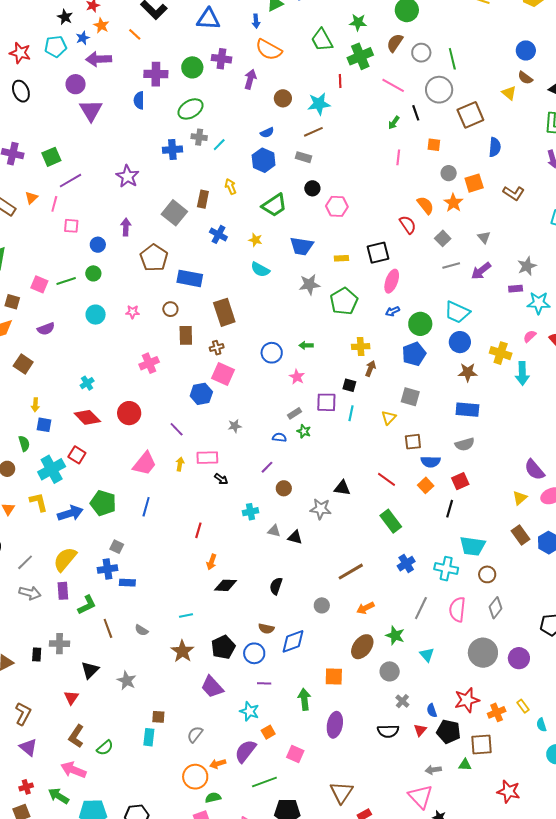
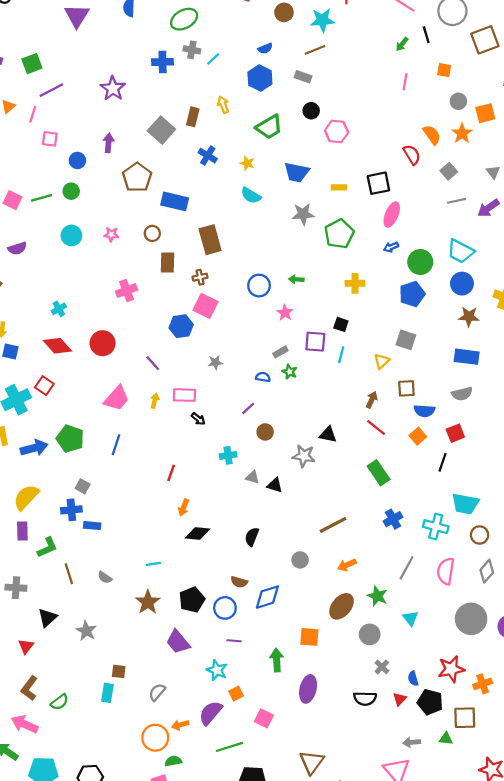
brown arrow: (370, 368) -> (372, 400), moved

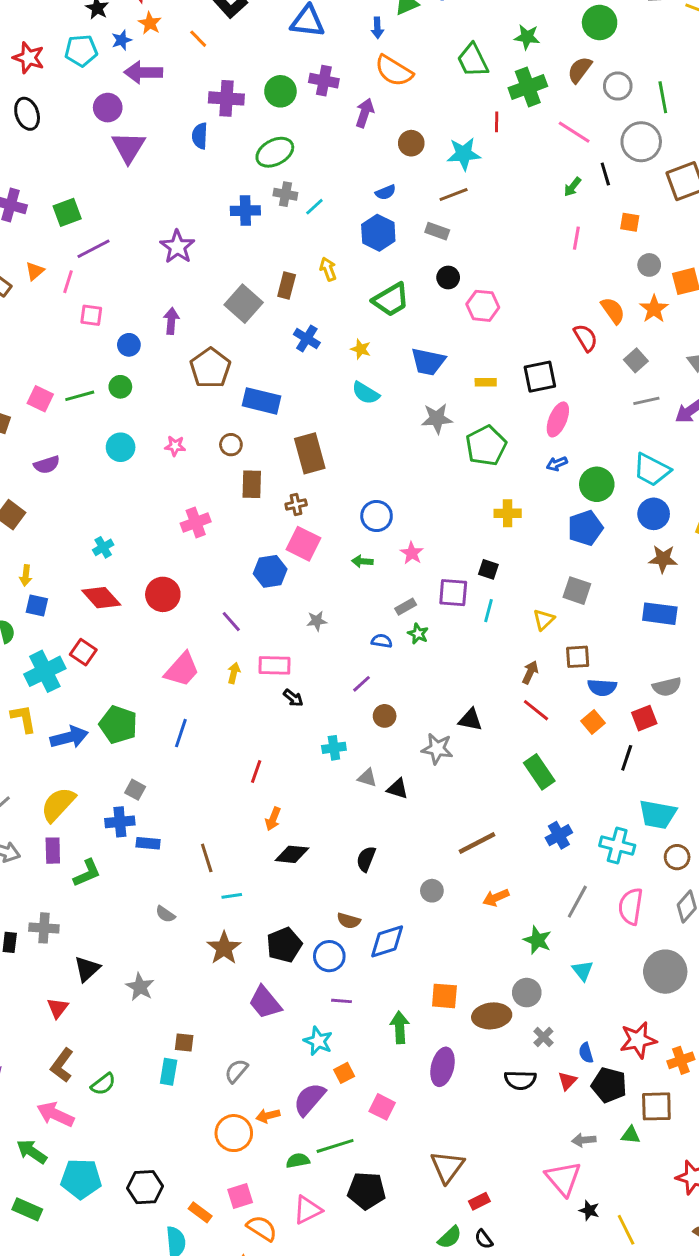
green arrow: (296, 279) -> (362, 561), moved
gray semicircle: (462, 394) -> (667, 687), moved
brown line: (69, 574) -> (207, 858), moved
brown ellipse: (342, 606) -> (492, 1016), moved, turned 44
green semicircle: (173, 761) -> (298, 1161), moved

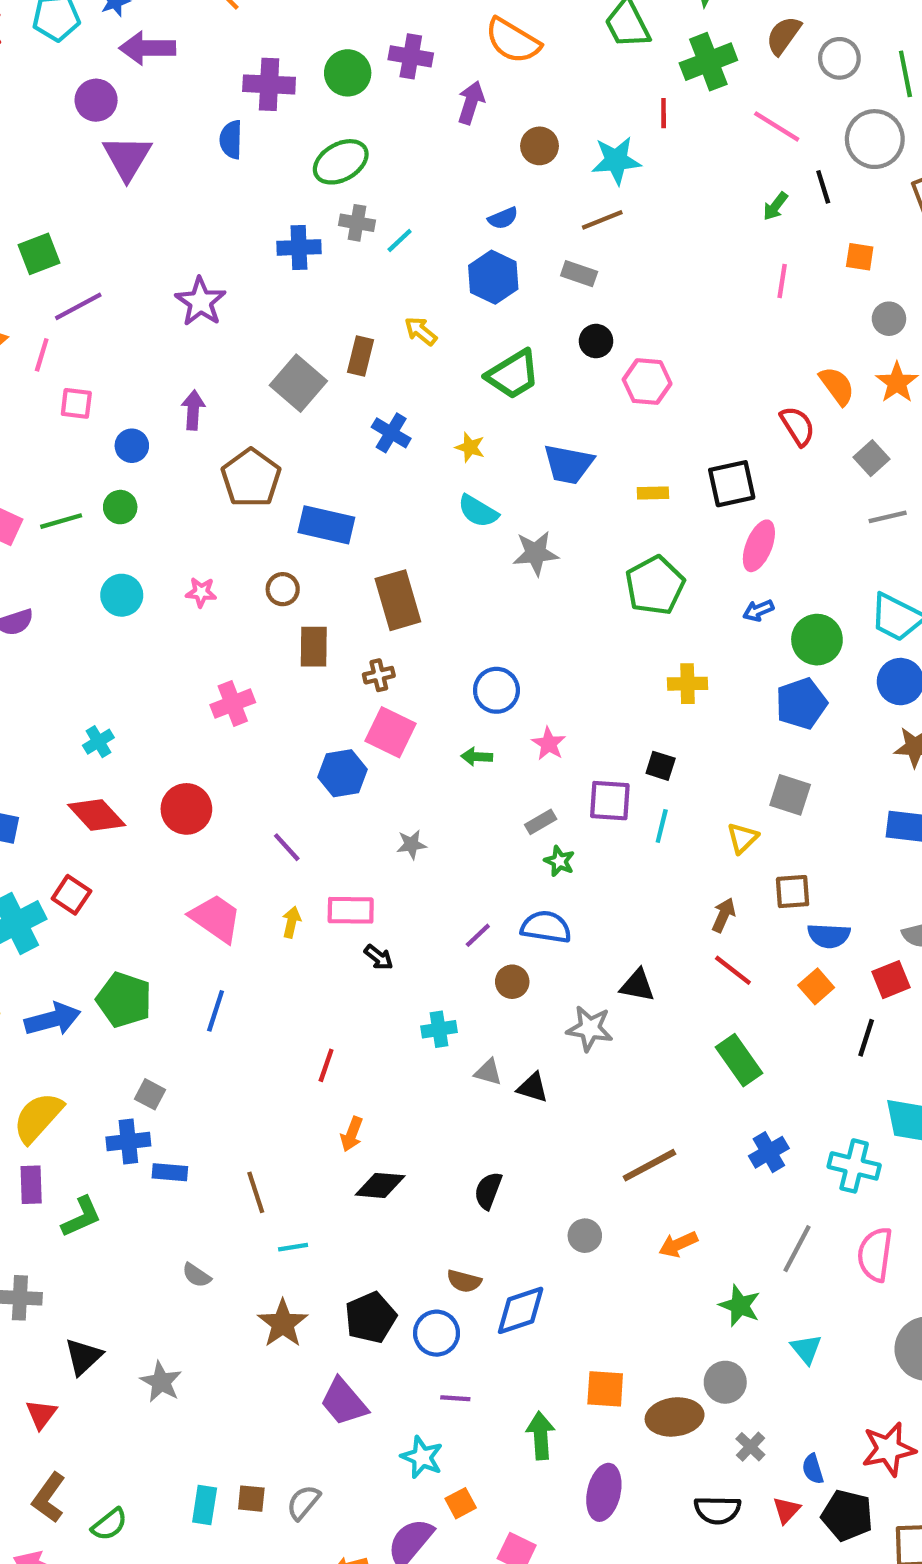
yellow arrow: (328, 269) -> (421, 331), turned -30
gray star: (437, 418) -> (536, 553), moved
blue semicircle: (382, 641) -> (546, 927), moved, size x1.6
pink trapezoid: (182, 670) -> (216, 918), turned -96
brown square: (184, 1043) -> (251, 1499), moved

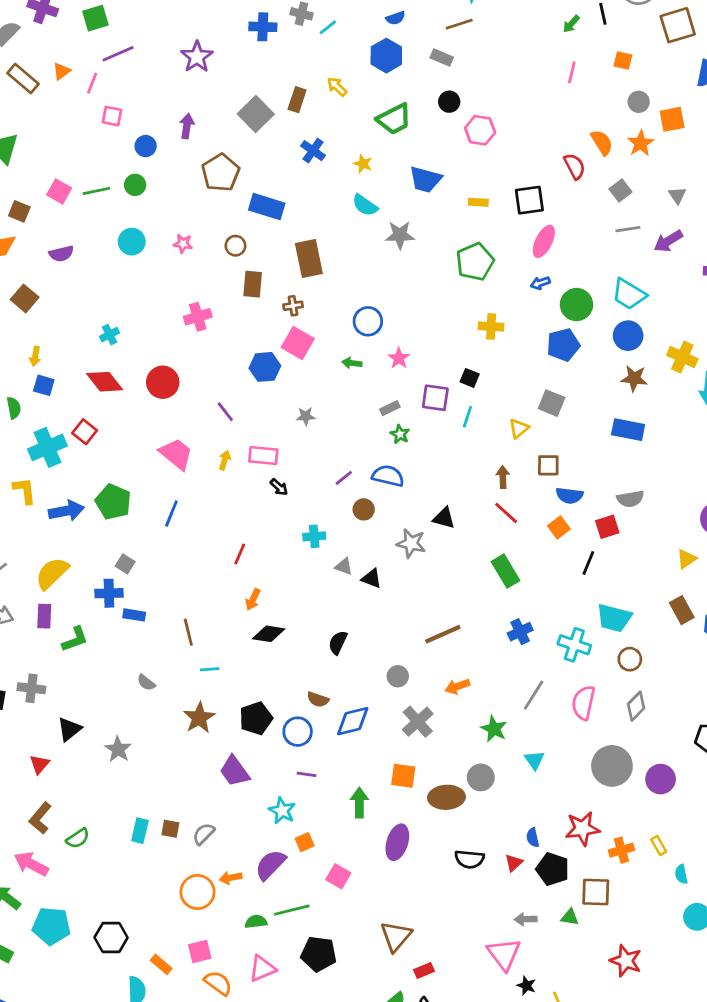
brown arrow: (724, 915) -> (503, 477), turned -30
gray cross: (750, 1447) -> (418, 722), moved, size x1.6

